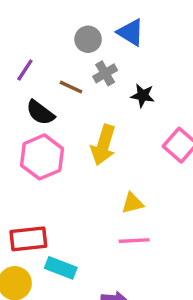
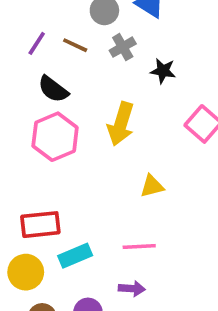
brown line: (71, 87) -> (75, 45), moved
pink line: (134, 241) -> (139, 246), moved
cyan rectangle: (61, 268) -> (75, 256), turned -44

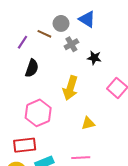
brown line: (75, 45) -> (44, 34), moved
black semicircle: (53, 89) -> (32, 68), turned -108
pink hexagon: (55, 137) -> (38, 113), moved

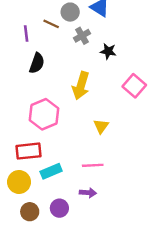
purple line: (23, 42) -> (26, 33), turned -40
yellow triangle: (88, 123) -> (101, 126), turned -40

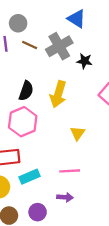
gray circle: (70, 12) -> (18, 23), moved
brown line: (51, 24) -> (30, 45), moved
gray cross: (82, 36) -> (59, 46), size x1.6
black semicircle: (37, 63) -> (26, 91), moved

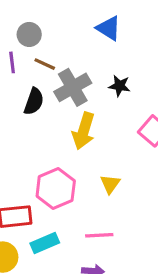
gray cross: (59, 46) -> (73, 87), moved
black semicircle: (26, 91) -> (34, 101), moved
pink hexagon: (23, 122) -> (56, 189), moved

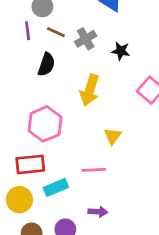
gray cross: (73, 87) -> (86, 39), moved, size x0.7
pink hexagon: (56, 189) -> (45, 124), moved
pink line: (99, 235) -> (94, 170), moved

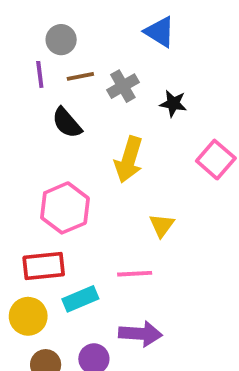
brown line: (56, 32) -> (80, 76), turned -36
black semicircle: (46, 64) -> (67, 123), turned 120
purple arrow: (98, 212) -> (140, 334), size x1.5

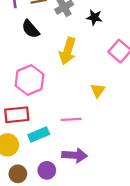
yellow triangle: (162, 225) -> (98, 90), moved

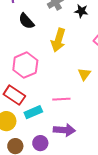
red rectangle: (17, 115) -> (14, 95), turned 40

